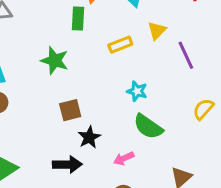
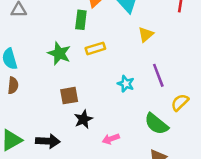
yellow rectangle: (120, 45) -> (95, 48), moved
purple line: (186, 55) -> (158, 75), moved
green semicircle: (148, 127) -> (156, 124), moved
black arrow: (67, 165) -> (48, 141), moved

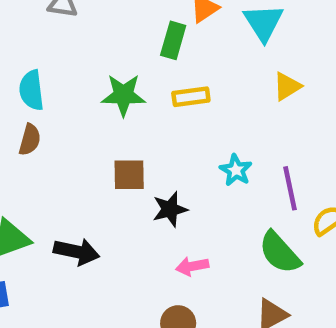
green star: (59, 53) -> (123, 95), turned -30
purple line: (158, 75) -> (290, 188), moved
black star: (83, 119) -> (170, 209), moved

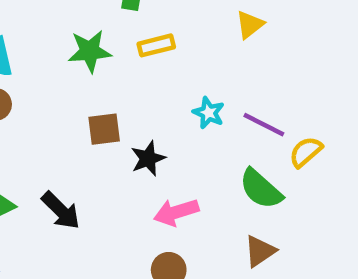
purple line: (290, 188) -> (264, 125), turned -45
black arrow: (77, 252) -> (61, 211), turned 39
pink arrow: (192, 266) -> (176, 212), size x1.4

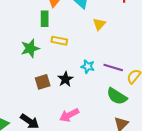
yellow rectangle: (156, 45) -> (59, 41), turned 35
black star: (148, 159) -> (65, 79), moved
pink arrow: (176, 212) -> (69, 115), moved

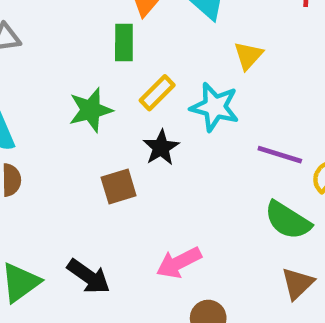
yellow rectangle: (59, 41) -> (157, 93), turned -56
cyan star: (88, 66) -> (215, 107), moved, size x1.5
black star: (65, 79) -> (161, 148), moved

